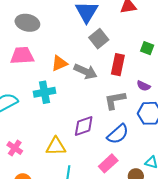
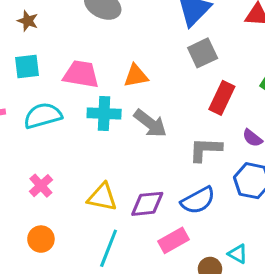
pink trapezoid: (22, 56) -> (81, 74), moved
gray arrow: (85, 71) -> (150, 123), moved
purple diamond: (84, 126) -> (147, 204), moved

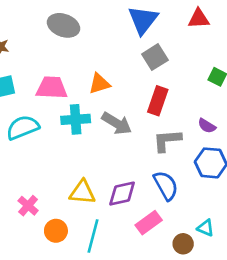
red rectangle: (222, 98) -> (158, 101), moved
pink cross: (41, 186) -> (28, 206), moved
blue semicircle: (198, 200) -> (166, 186), turned -84
orange circle: (41, 239) -> (56, 231), moved

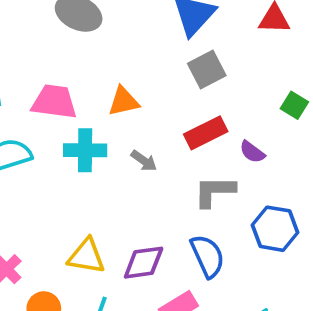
red rectangle: (158, 101) -> (206, 133), turned 40
gray arrow: (117, 123) -> (144, 161), size x0.6
purple semicircle: (207, 126) -> (252, 152), moved

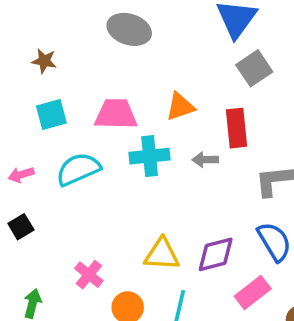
red rectangle: (206, 133) -> (236, 128), moved, turned -63
gray arrow: (144, 161) -> (205, 160), turned 150

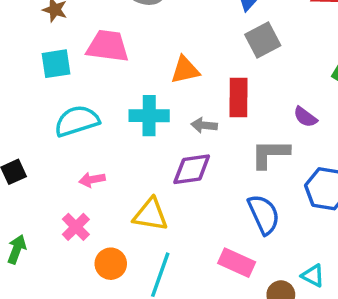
pink trapezoid: (116, 114) -> (108, 46), moved
pink arrow: (21, 175) -> (92, 180), moved
purple diamond: (216, 254) -> (192, 169), moved
pink rectangle: (253, 293) -> (237, 263), turned 56

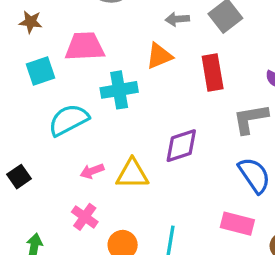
cyan cross: (149, 116) -> (119, 90), moved
gray arrow: (204, 125) -> (177, 19), moved
yellow triangle: (150, 215) -> (132, 174), moved

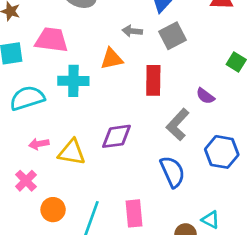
gray L-shape: (250, 119) -> (178, 125), turned -48
pink rectangle: (237, 224) -> (134, 213), moved, turned 60

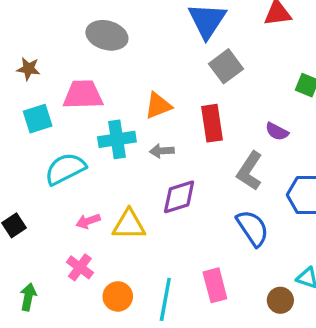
gray arrow: (132, 31) -> (162, 151), moved

